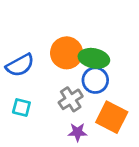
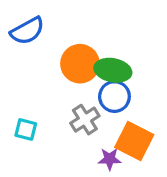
blue semicircle: (20, 65) -> (27, 31), moved
purple star: (77, 132) -> (110, 159), moved

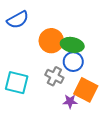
gray cross: (85, 120) -> (54, 76), turned -30
cyan square: (26, 129) -> (17, 83), size x1.6

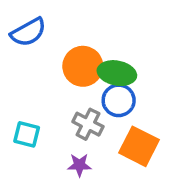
cyan square: (17, 83) -> (27, 134), size x0.7
purple star: (70, 101) -> (79, 165), moved

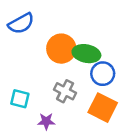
blue circle: (119, 100) -> (103, 74), moved
purple star: (79, 165) -> (46, 121), moved

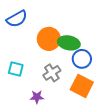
gray cross: (65, 91) -> (52, 73), turned 30
cyan square: (20, 99) -> (16, 69), moved

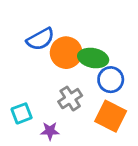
blue semicircle: (17, 19) -> (40, 39), moved
cyan square: (16, 69) -> (22, 113), moved, turned -35

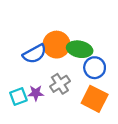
blue semicircle: (40, 39) -> (35, 54), moved
purple star: (50, 131) -> (36, 93), moved

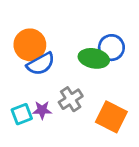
orange circle: (57, 45) -> (30, 45), moved
blue circle: (95, 68) -> (111, 48), moved

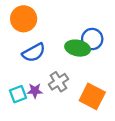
orange circle: (30, 45) -> (24, 19), moved

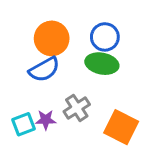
orange circle: (24, 19) -> (52, 38), moved
blue circle: (92, 39) -> (105, 37), moved

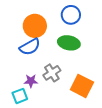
blue circle: (105, 37) -> (71, 15), moved
cyan square: (24, 124) -> (20, 96), moved

